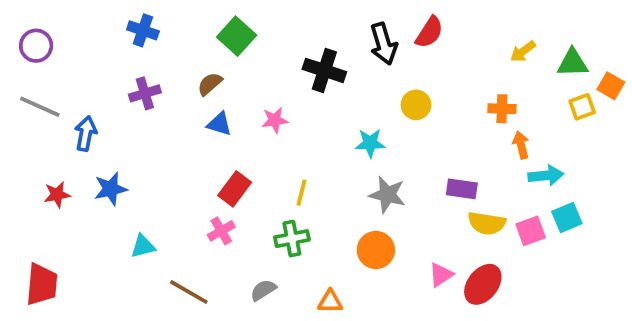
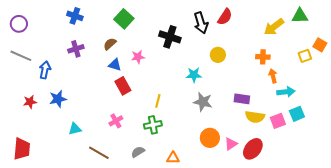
yellow arrow: (523, 51) -> (274, 27), size x1.5
green triangle: (573, 63) -> (300, 16), moved
pink star: (275, 120) -> (138, 57), moved
red rectangle: (235, 189) -> (123, 86), moved, turned -66
orange circle: (376, 250) -> (210, 138), moved

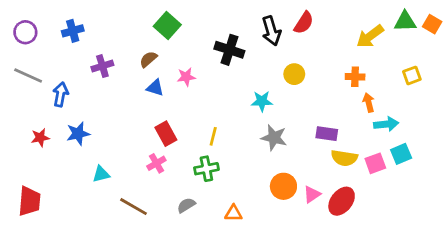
blue cross: (75, 16) -> (73, 31), moved, turned -35
orange square: (320, 45) -> (432, 24), moved
red rectangle: (123, 86) -> (166, 134), moved

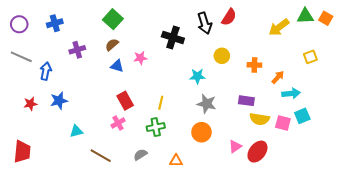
green square: (167, 25) -> (113, 19), moved
orange cross: (355, 77) -> (254, 65), moved
orange arrow: (369, 103) -> (278, 77), turned 56
pink square: (375, 163) -> (283, 123), turned 35
orange circle: (283, 186) -> (201, 132), moved

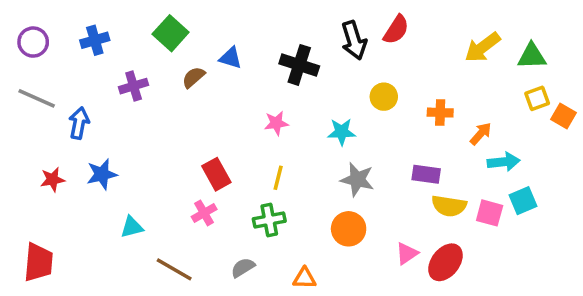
green triangle: (305, 16) -> (532, 56), moved
orange square: (326, 18) -> (564, 116), moved
green square: (113, 19) -> (171, 33), moved
pink star: (140, 58) -> (276, 123), moved
blue triangle: (117, 66) -> (230, 58), moved

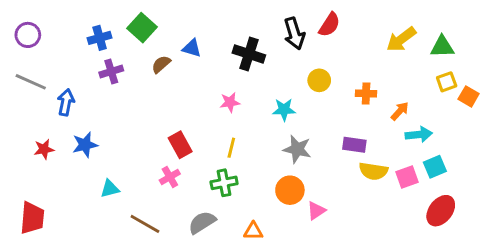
blue cross: (95, 40) -> (100, 38), moved
pink square: (490, 213) -> (407, 177), turned -35
pink triangle: (407, 253) -> (316, 211), moved
red ellipse: (445, 262) -> (441, 211), moved
gray semicircle: (243, 268) -> (202, 222), size x1.4

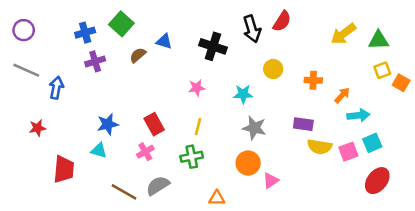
blue star: (85, 145) -> (108, 124), moved
cyan triangle: (110, 189) -> (99, 150), moved, turned 30
red trapezoid: (32, 218) -> (64, 169), moved
gray semicircle: (202, 222) -> (158, 186), moved

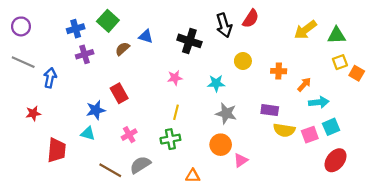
red rectangle: (154, 124) -> (119, 93), moved

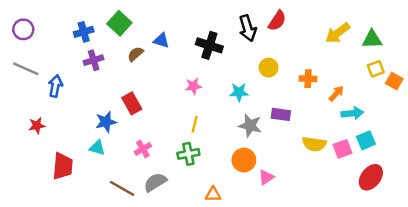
purple rectangle: (270, 110) -> (281, 114), moved

